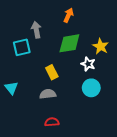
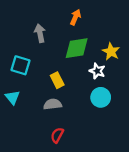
cyan square: (22, 47) -> (20, 65), moved, turned 30
red semicircle: (52, 122) -> (57, 135), turned -56

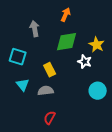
cyan triangle: (12, 97) -> (23, 85), moved
cyan circle: (101, 97) -> (98, 91), moved

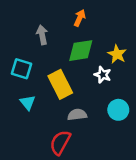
yellow rectangle: (50, 70) -> (60, 84), size x1.6
gray semicircle: (46, 91) -> (77, 115), moved
red semicircle: (50, 118) -> (60, 142), size x1.5

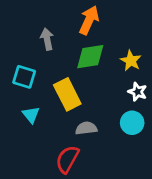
orange arrow: (80, 18) -> (89, 20), size x1.5
white star: (103, 75) -> (138, 92), moved

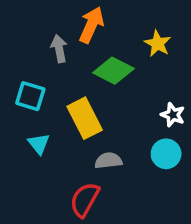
orange arrow: (89, 20) -> (91, 25), moved
green diamond: (90, 57) -> (113, 71), turned 36
yellow star: (131, 61) -> (158, 44), moved

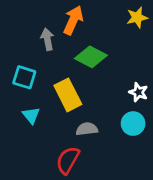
yellow star: (158, 44) -> (137, 17), moved, turned 30

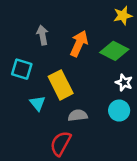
orange arrow: (73, 20) -> (79, 44), moved
green diamond: (91, 57) -> (114, 51), moved
cyan triangle: (31, 115) -> (38, 103), moved

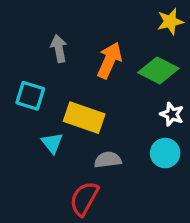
yellow rectangle: (61, 85) -> (84, 118), turned -44

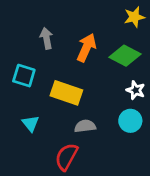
cyan triangle: (52, 143) -> (31, 123), moved

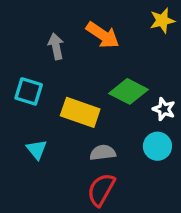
orange arrow: (86, 48) -> (103, 35), moved, turned 100
green diamond: (125, 56) -> (128, 91), moved
red semicircle: (66, 157) -> (101, 190), moved

